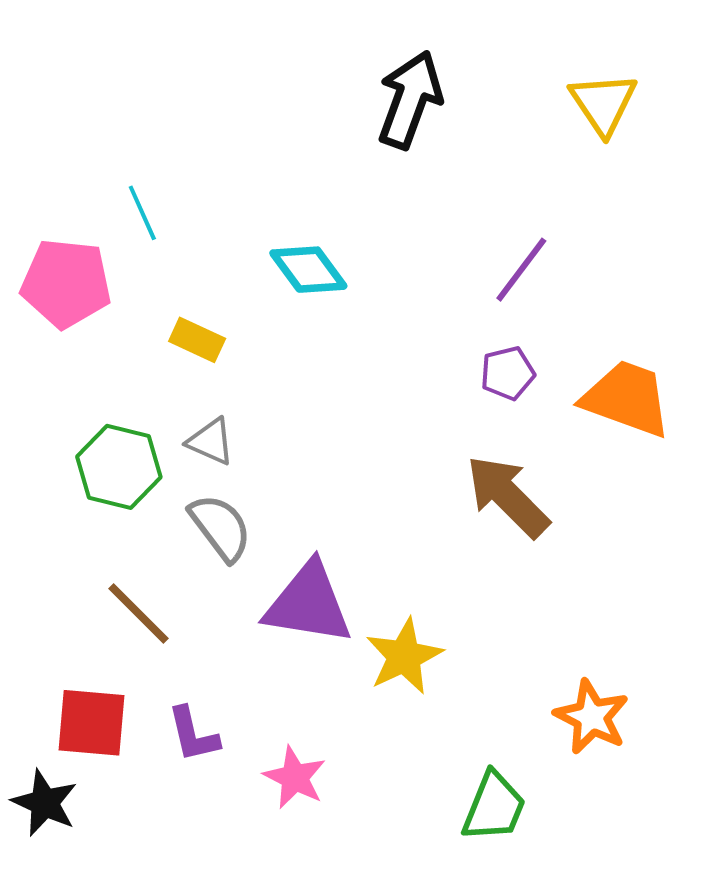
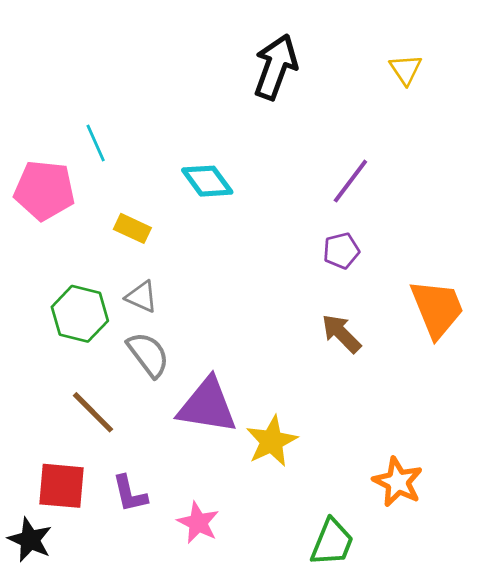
yellow triangle: (603, 104) -> (406, 69), size x0.7
orange trapezoid: (627, 399) -> (437, 309), moved, turned 48
brown arrow: (508, 496) -> (341, 333), size x0.7

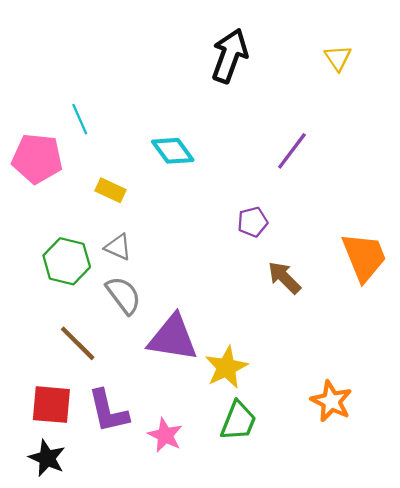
purple pentagon: (341, 251) -> (253, 222), moved
purple L-shape: (130, 494) -> (108, 411), size x1.4
black star: (30, 540) -> (47, 458), moved
green trapezoid: (332, 542) -> (238, 421), moved

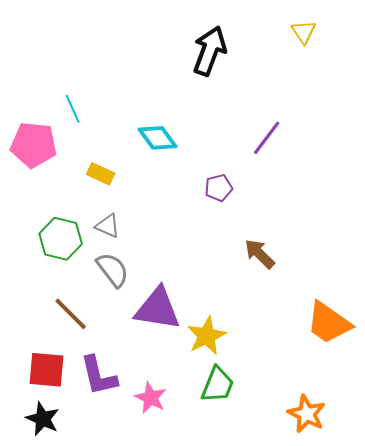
yellow triangle: (338, 58) -> (304, 32), moved
purple pentagon: (253, 222) -> (219, 188), moved
orange trapezoid: (364, 257) -> (329, 323), moved, turned 147
orange star: (331, 401) -> (307, 414), moved

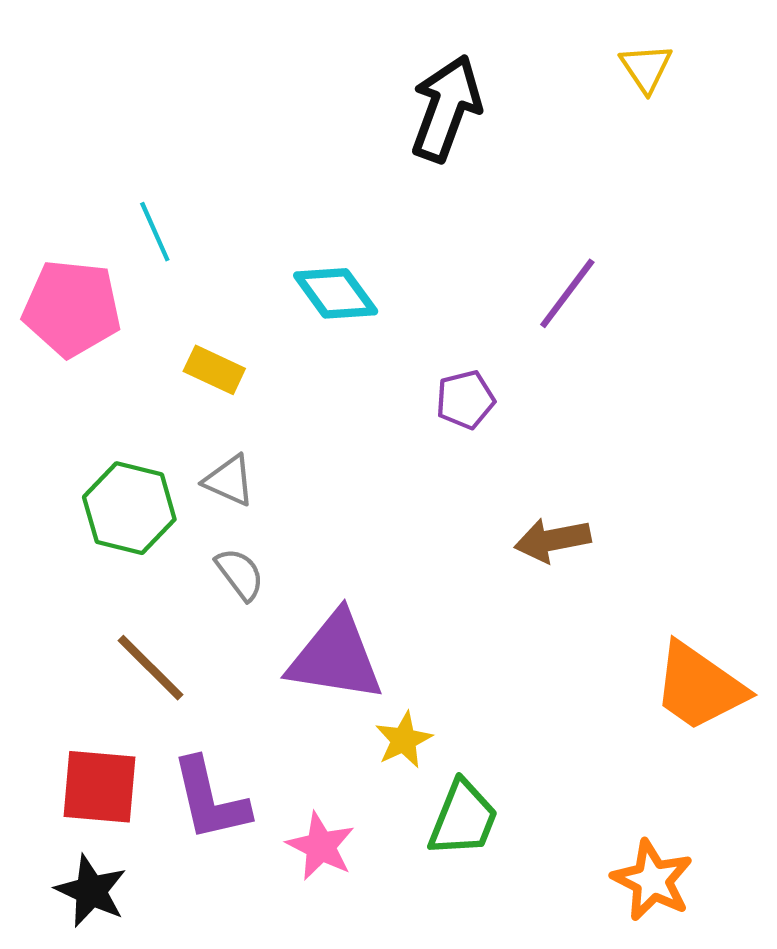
brown arrow: (260, 254) -> (552, 540), turned -56
gray semicircle: (113, 270) -> (240, 574), size x0.7
yellow star: (207, 336) -> (404, 740), moved, size x0.7

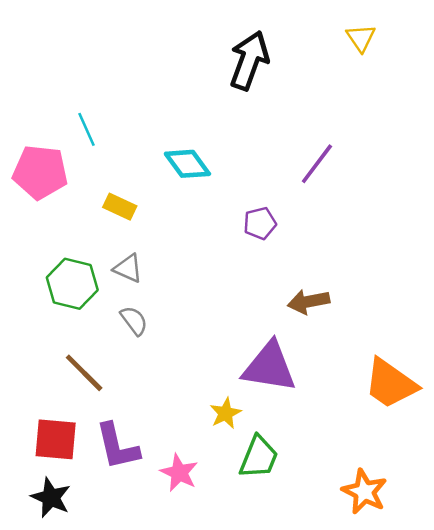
purple triangle: (336, 657) -> (269, 367), moved

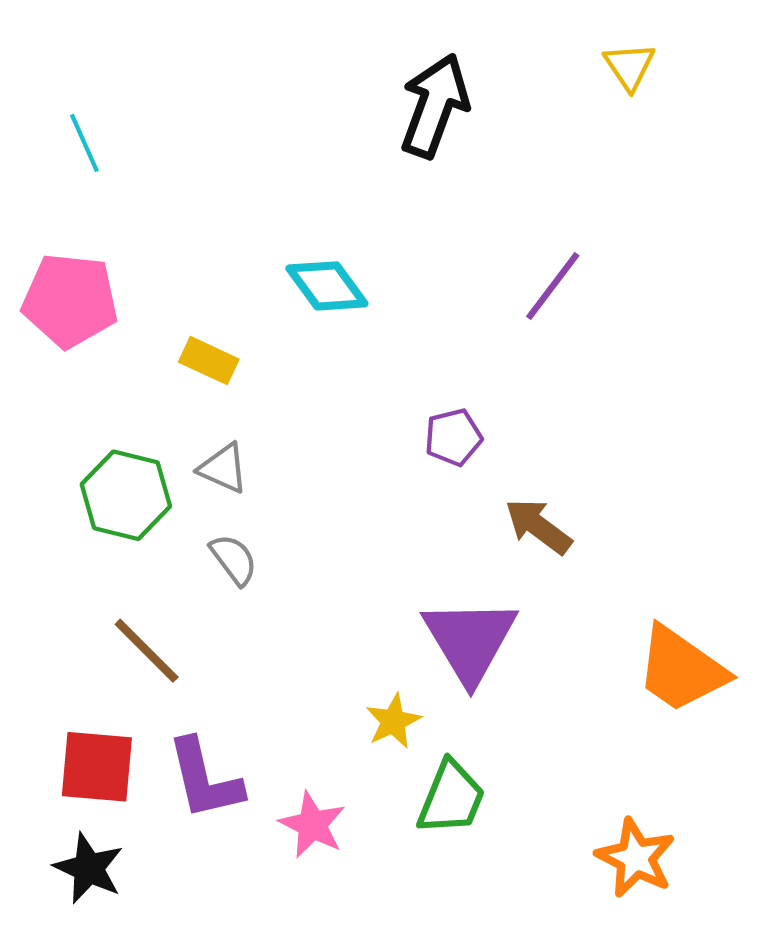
cyan line: (86, 129) -> (84, 143), moved
purple pentagon: (260, 223) -> (453, 437), moved
brown arrow: (309, 302) -> (538, 526), turned 48
purple triangle: (269, 367) -> (470, 640), turned 50

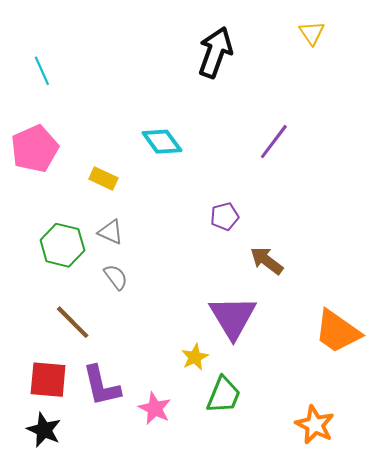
pink pentagon: (70, 300) -> (35, 149), turned -30

